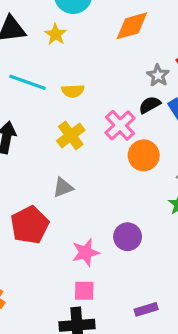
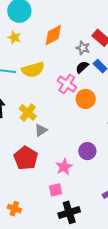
orange diamond: (132, 26) -> (53, 35), moved
yellow semicircle: (73, 91) -> (33, 70), size x1.6
yellow cross: (71, 135) -> (28, 112), moved
pink square: (84, 291) -> (56, 190), moved

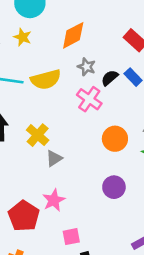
gray star: (83, 48) -> (86, 67), moved
orange circle: (86, 99) -> (115, 139), moved
red pentagon: (26, 158) -> (24, 216), moved
pink star: (64, 167) -> (54, 200), moved

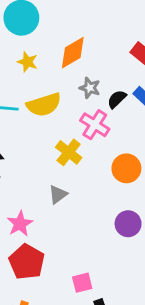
yellow star: (22, 37) -> (27, 62), moved
yellow cross: (38, 135) -> (69, 152), moved
pink star: (54, 200) -> (20, 224), moved

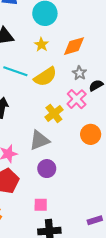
yellow semicircle: (44, 105) -> (45, 77), turned -30
gray triangle: (58, 194) -> (39, 140), size x1.5
purple circle: (128, 224) -> (47, 169), moved

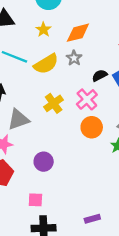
gray star: (79, 73) -> (74, 58), moved
pink cross: (77, 99) -> (87, 99), moved
gray triangle: (39, 140) -> (18, 119), moved

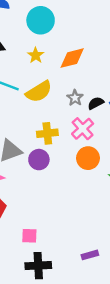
gray star: (74, 58) -> (75, 98), moved
yellow cross: (54, 103) -> (47, 133), turned 30
purple circle: (44, 162) -> (39, 160), moved

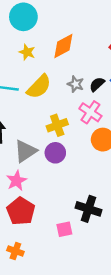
black cross: (38, 266) -> (88, 209), moved, turned 35

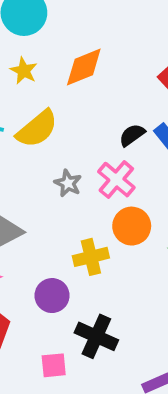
gray star: (76, 84) -> (68, 183), moved
yellow cross: (57, 125) -> (91, 257), moved
purple circle: (55, 153) -> (52, 296), moved

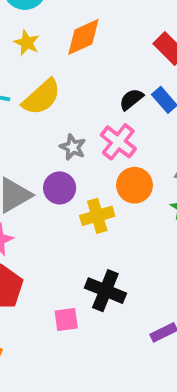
purple circle: (52, 296) -> (60, 188), moved

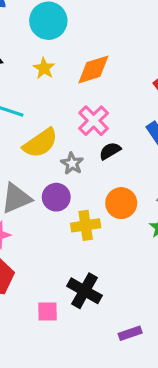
yellow semicircle: (42, 97) -> (40, 143), moved
black semicircle: (131, 99) -> (110, 151), moved
pink cross: (118, 142) -> (94, 121), moved

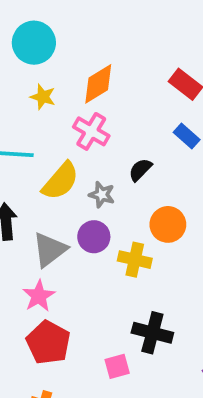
pink cross: (94, 121) -> (91, 131), moved
yellow cross: (86, 225) -> (135, 260), turned 36

